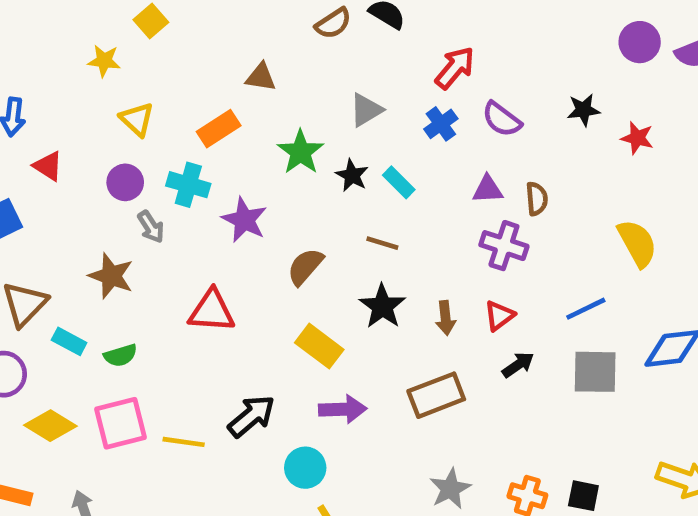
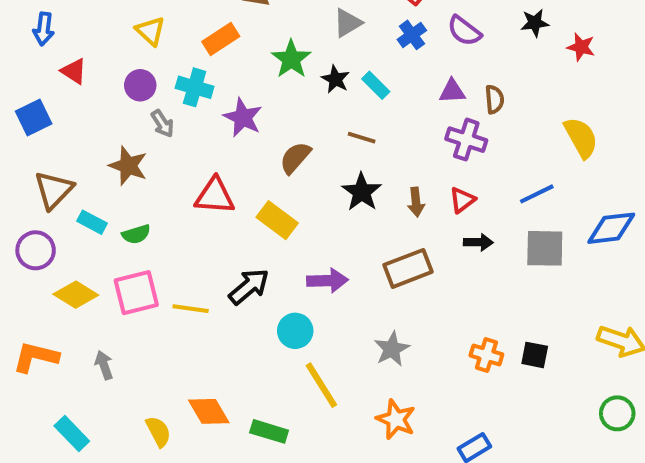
yellow rectangle: (319, 346) -> (277, 220), moved
black arrow: (518, 365) -> (478, 242), turned 36
gray star: (450, 489) -> (392, 349), moved

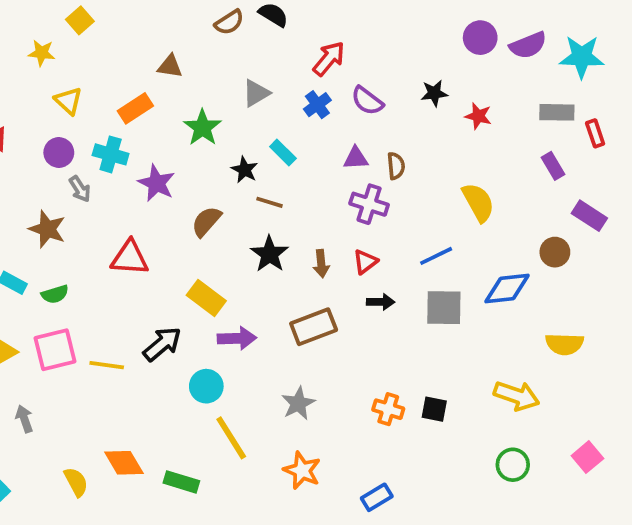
black star: (335, 79) -> (245, 170), moved
yellow rectangle: (277, 220) -> (206, 298), moved

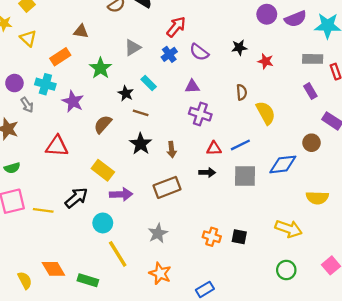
yellow triangle: (68, 101) -> (28, 38), moved
brown semicircle: (396, 166) -> (242, 92), moved
red triangle: (365, 262) -> (214, 148), moved, turned 35

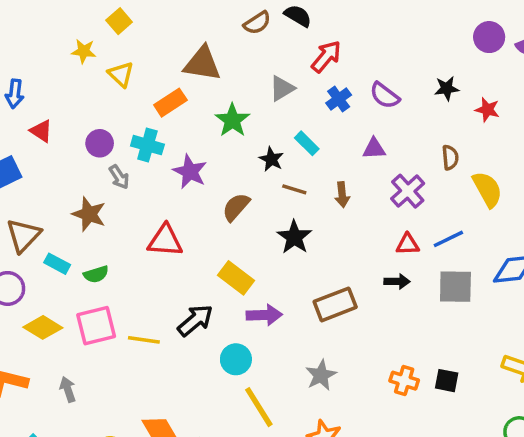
red arrow: (176, 27) -> (326, 57), moved
brown triangle: (81, 31) -> (202, 64), size x1.6
purple cross: (200, 114) -> (408, 191), moved, turned 30
brown arrow: (172, 150) -> (342, 195), moved

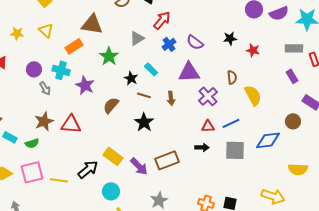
yellow star: (84, 51) -> (17, 33), moved
purple triangle: (374, 149) -> (189, 72), size x1.6
brown star: (89, 214) -> (44, 121), moved, turned 30
yellow rectangle: (236, 278) -> (113, 156), moved
purple arrow: (264, 315) -> (139, 166), moved, turned 48

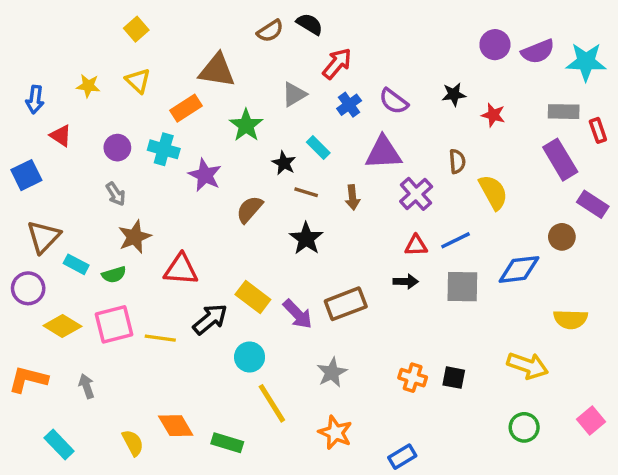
purple rectangle: (292, 76) -> (560, 160), size x1.6
gray arrow: (45, 88) -> (116, 194), moved
red triangle: (71, 124) -> (181, 269), moved

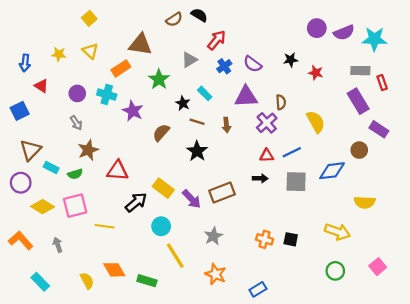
brown semicircle: (457, 161) -> (281, 102), moved
yellow line: (160, 338) -> (105, 226), moved
orange L-shape: (28, 379) -> (21, 240), turned 35

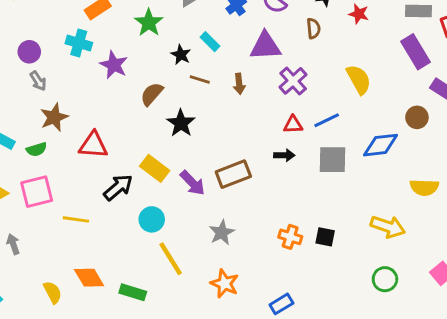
purple circle: (77, 93) -> (29, 52), moved
brown semicircle: (281, 102) -> (313, 28), moved
black star: (197, 151) -> (181, 123), moved

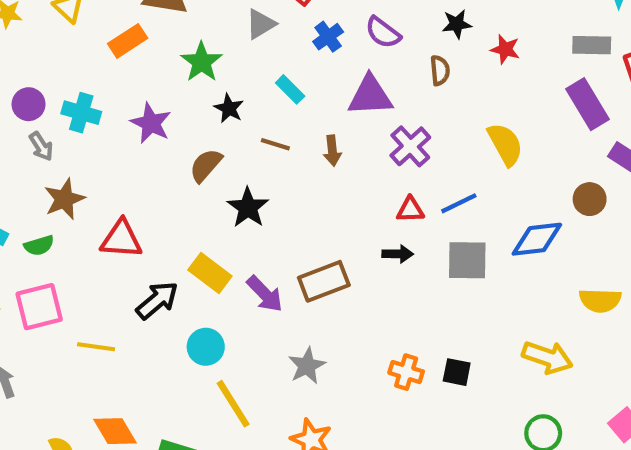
cyan cross: (79, 43) -> (81, 113), moved
black star: (181, 55) -> (229, 108), moved

